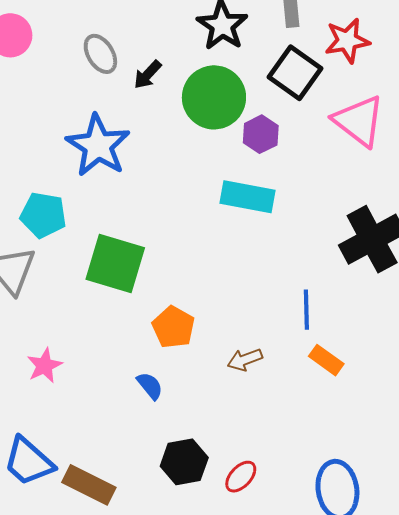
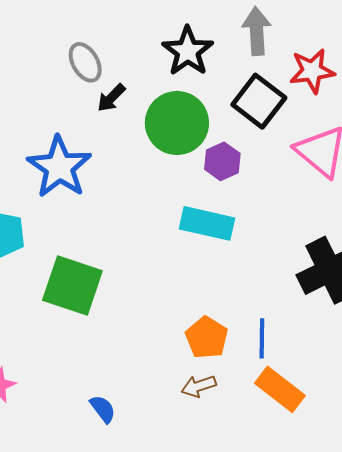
gray ellipse: (100, 54) -> (85, 62), moved
orange pentagon: (173, 327) -> (207, 338), moved
orange rectangle: (326, 360) -> (280, 389), size x1.4

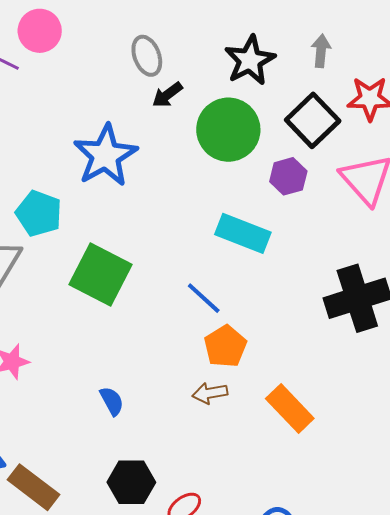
gray arrow: (257, 31) -> (321, 51), size x0.7
purple hexagon: (222, 161) -> (288, 176), moved
blue line: (262, 338) -> (204, 298), moved, turned -57

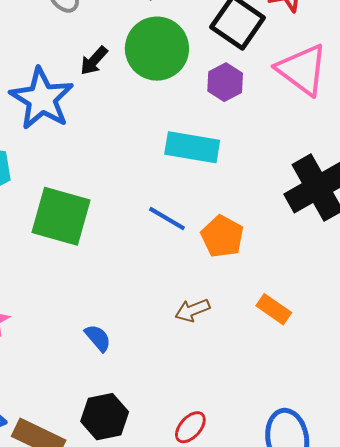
black arrow: (167, 95) -> (94, 61), moved
orange pentagon: (225, 346) -> (222, 236), moved
orange rectangle: (290, 408) -> (274, 309), size x0.7
black hexagon: (131, 482) -> (105, 417), moved

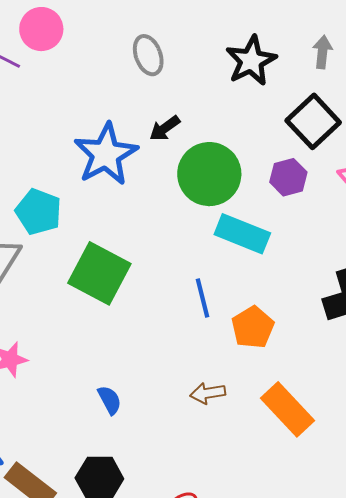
green circle: (157, 49) -> (209, 174), moved
blue line: (167, 219) -> (202, 298), turned 33
orange rectangle: (274, 309) -> (288, 409), size x1.6

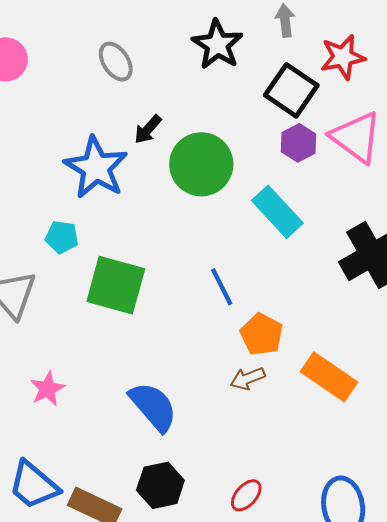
purple hexagon: (288, 177) -> (298, 143), moved
cyan pentagon: (39, 212) -> (62, 237), moved, size x0.7
cyan rectangle: (242, 234) -> (277, 212), moved, turned 38
orange pentagon: (253, 327) -> (262, 334), moved
blue semicircle: (110, 400) -> (153, 407), size x1.8

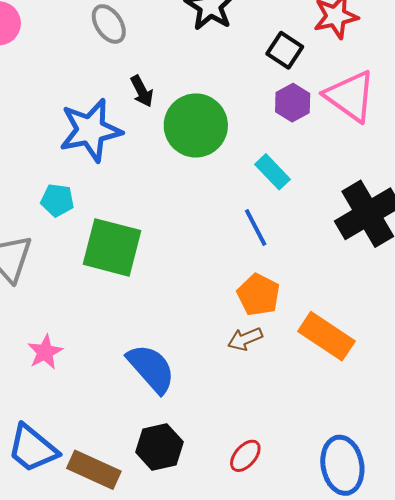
black square: (291, 90) -> (285, 50), size x0.7
black arrow: (148, 129) -> (142, 91), turned -68
blue star: (96, 168) -> (91, 130), turned 30
cyan rectangle: (277, 212) -> (273, 172), size x0.7
blue line: (222, 287) -> (256, 228), moved

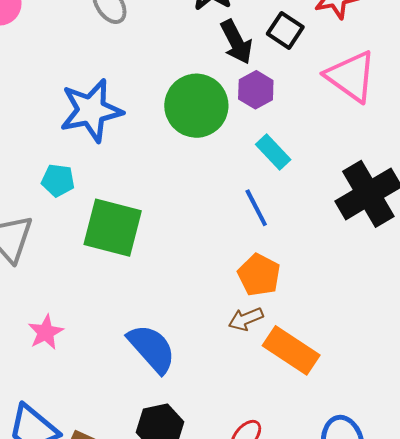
black arrow: (142, 91) -> (236, 42), moved, size x1.4
purple hexagon: (293, 103) -> (256, 90), moved
orange rectangle: (326, 336) -> (291, 350), moved

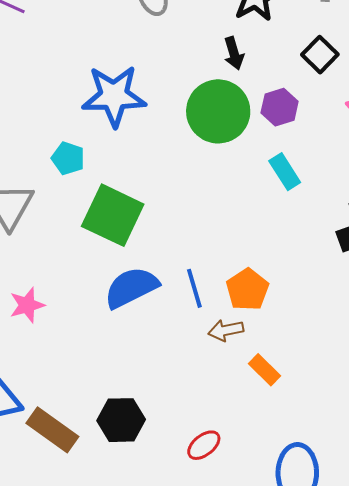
black arrow: (236, 42) -> (234, 53), moved, size x0.7
blue line: (256, 208) -> (194, 288), moved
blue semicircle: (152, 349) -> (131, 287), moved, turned -86
orange rectangle: (291, 350) -> (265, 370), size x0.6

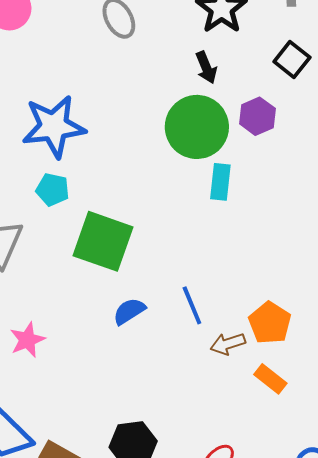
blue star: (114, 96) -> (54, 126), moved
cyan rectangle: (285, 172) -> (220, 182), moved, turned 45
blue semicircle: (131, 287) -> (129, 311), size x0.6
orange pentagon: (247, 290) -> (270, 323), moved

